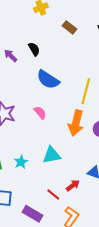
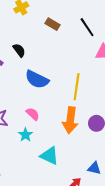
cyan triangle: (52, 155) -> (49, 156), turned 42
cyan star: (21, 162) -> (25, 135), moved

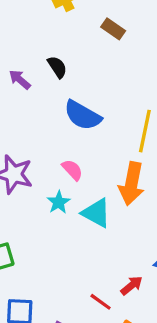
cyan triangle: (49, 156) -> (96, 213), moved

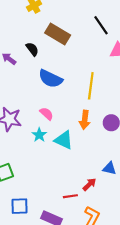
brown rectangle: (113, 29) -> (58, 34), moved, size x1.6
orange arrow: (132, 184) -> (85, 120), size x0.7
red line: (101, 302) -> (70, 196), turned -40

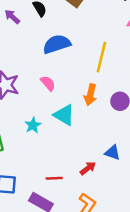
blue semicircle: (50, 79) -> (57, 44), turned 130
cyan star: (39, 135) -> (33, 125), moved
red line: (70, 196) -> (54, 178), moved

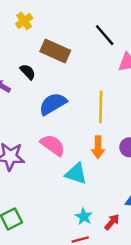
pink semicircle: (48, 83) -> (53, 145), size x1.5
cyan star: (33, 125) -> (84, 217), moved

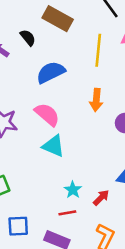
yellow line: (101, 107) -> (98, 50), moved
orange arrow: (98, 147) -> (96, 100), moved
cyan triangle: (76, 174) -> (53, 146), moved

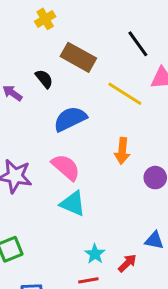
yellow line: (98, 50) -> (125, 94), turned -64

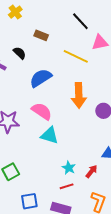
brown rectangle: (78, 57) -> (41, 35), size x0.6
orange arrow: (122, 151) -> (79, 95), size x1.4

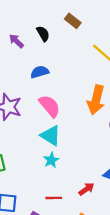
blue semicircle: (41, 78) -> (40, 72), moved, size x0.7
cyan star: (69, 168) -> (51, 160), moved

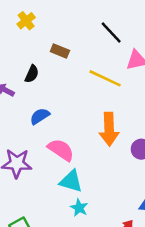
black semicircle: (43, 34) -> (32, 74), turned 70

